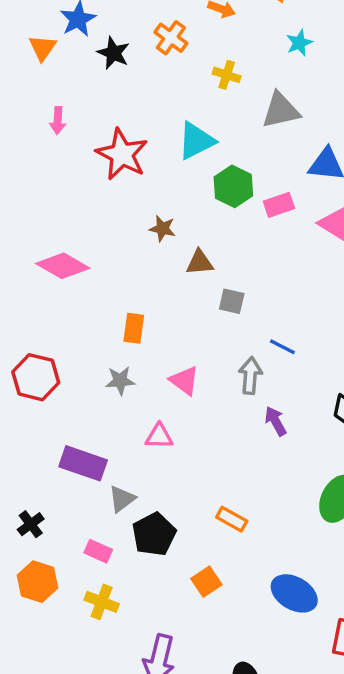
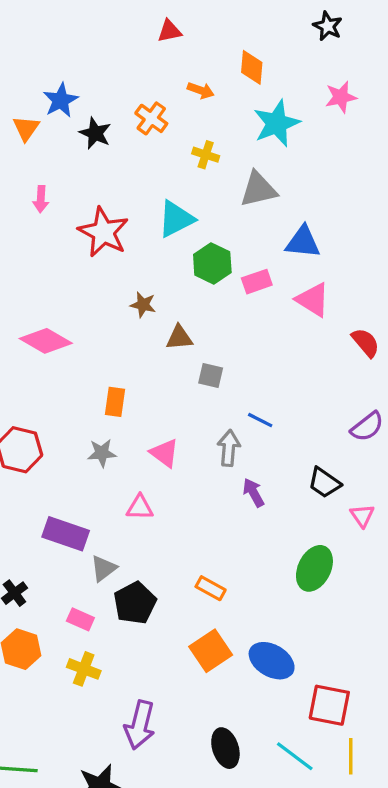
cyan star: (299, 43) -> (277, 123), size x1.8
orange square: (206, 582) -> (211, 651), moved, size x1.4

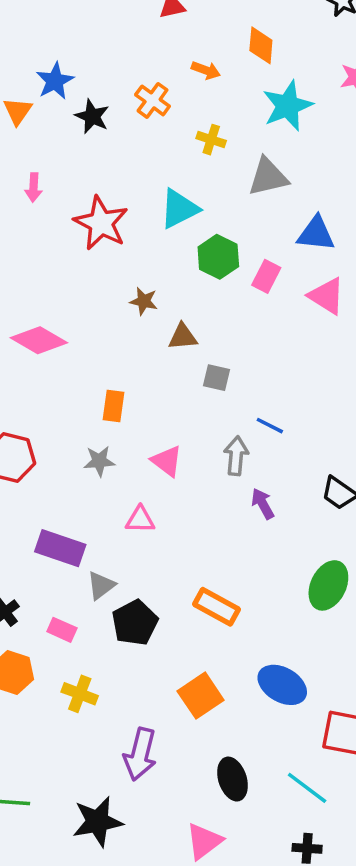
pink rectangle: (257, 282) -> (266, 276), turned -44
orange rectangle: (211, 588) -> (217, 607), size x1.4
pink rectangle: (80, 619) -> (62, 630), moved
orange square: (211, 651) -> (201, 696), moved

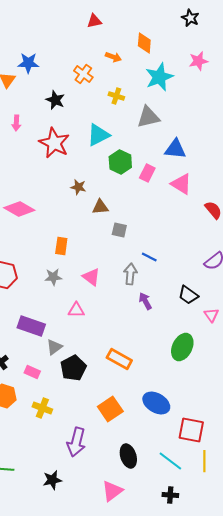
blue star: (55, 81) -> (28, 63), turned 30
black star: (92, 116) -> (55, 100), moved
black star: (97, 822) -> (52, 480), size x0.7

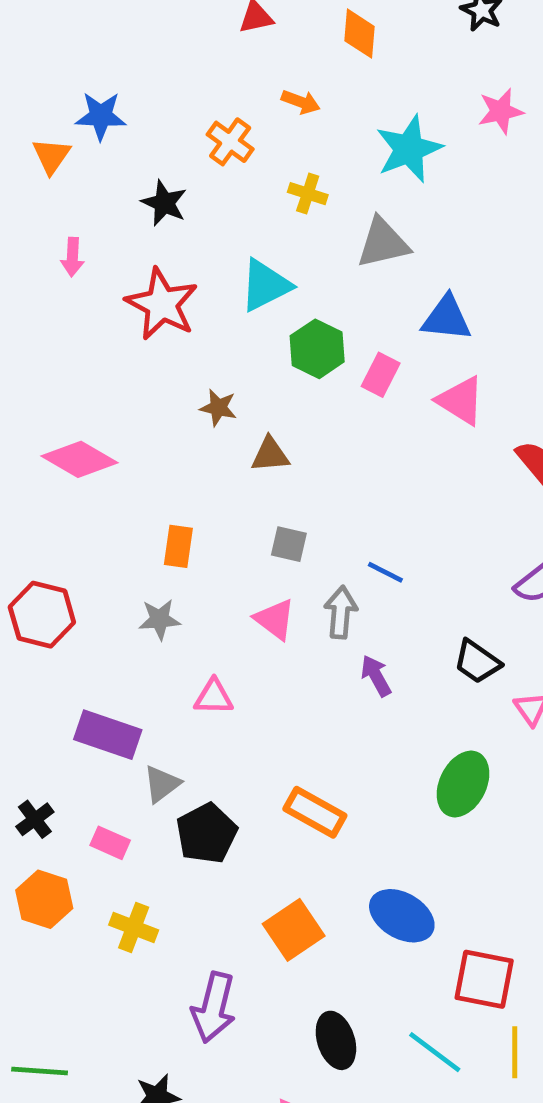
orange diamond: (144, 43) -> (359, 34), moved
gray square: (119, 230) -> (289, 544), moved
pink triangle: (91, 277) -> (275, 619), moved

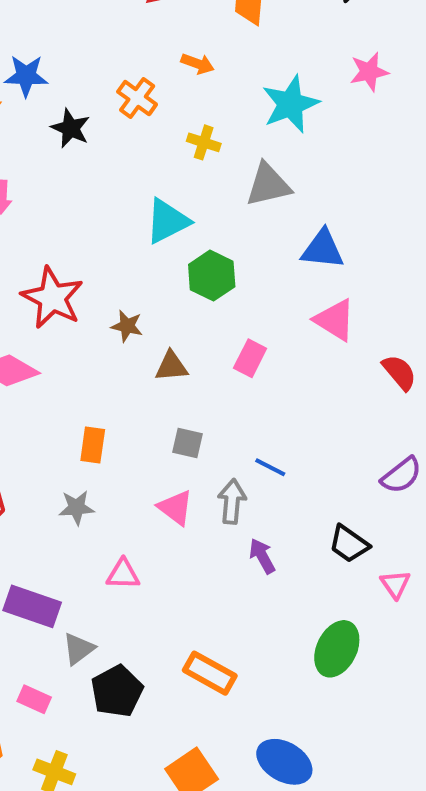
black star: (164, 203) -> (70, 128), moved
red star: (162, 304) -> (52, 298), moved
pink rectangle: (381, 375) -> (250, 358), moved

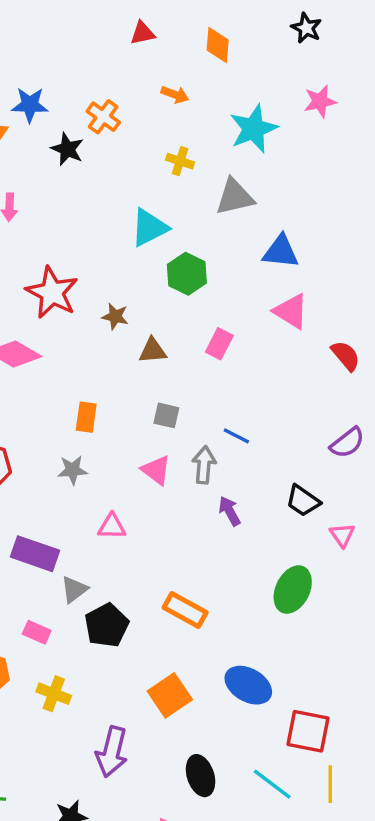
orange cross: (137, 98) -> (103, 117), moved

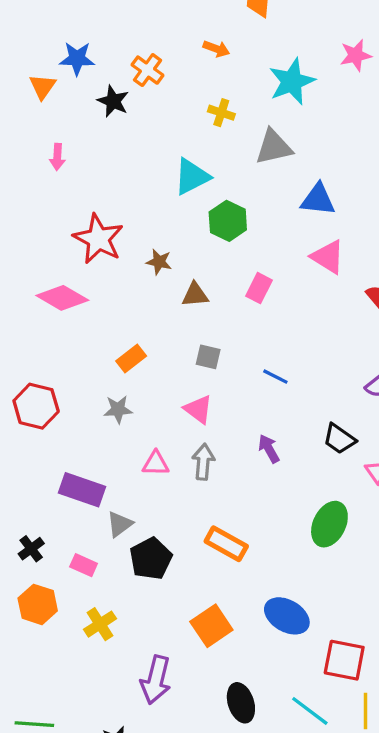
orange rectangle: (86, 417) -> (131, 359), turned 44
gray arrow: (204, 465) -> (203, 462), moved
yellow cross: (54, 694) -> (100, 624), turned 36

